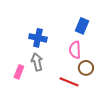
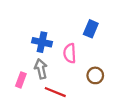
pink semicircle: (75, 50) -> (70, 53), moved
red line: (69, 82) -> (55, 92), moved

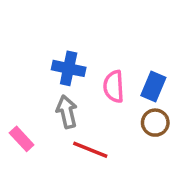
blue rectangle: (91, 29) -> (153, 86), moved
pink rectangle: (21, 80) -> (22, 139), moved, turned -64

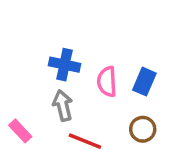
brown circle: (155, 123) -> (143, 129), moved

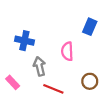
blue cross: (64, 65) -> (24, 41), moved
blue rectangle: (144, 82) -> (90, 27), moved

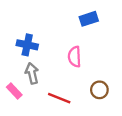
blue rectangle: (90, 27) -> (89, 19), moved, turned 49
gray arrow: (39, 66) -> (32, 73), moved

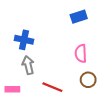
pink semicircle: (75, 57) -> (81, 53), moved
pink rectangle: (14, 91) -> (12, 89), moved, turned -48

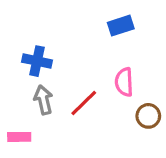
brown circle: (88, 80) -> (148, 116), moved
red line: (52, 87) -> (84, 103), moved, turned -66

